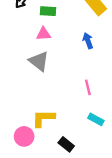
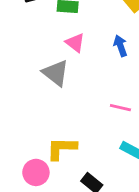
pink triangle: (43, 34) -> (75, 43), moved, turned 42
pink line: (88, 87) -> (120, 108), turned -63

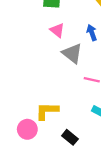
gray triangle: (56, 73) -> (72, 53), moved

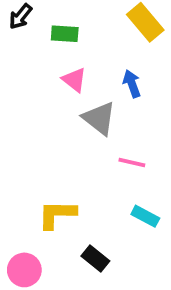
pink circle: (27, 129) -> (24, 270), moved

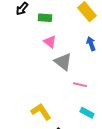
blue arrow: (132, 84) -> (91, 44), moved
yellow L-shape: (57, 214) -> (41, 112), turned 55

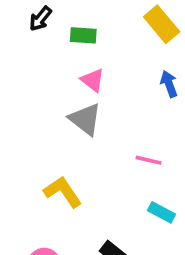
gray triangle: (63, 62) -> (85, 119), moved
yellow L-shape: (41, 112) -> (63, 192), moved

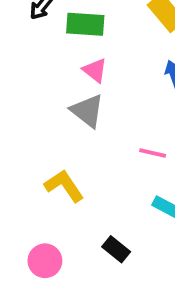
green rectangle: (83, 35) -> (85, 24), size x1.4

